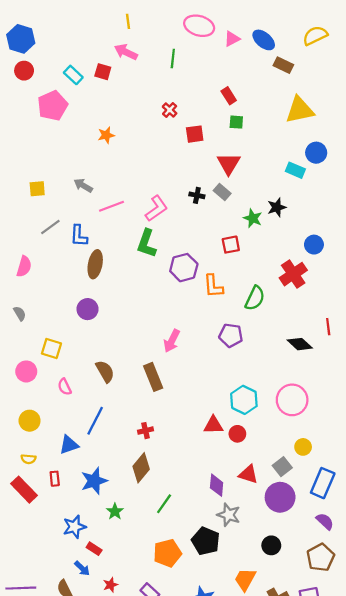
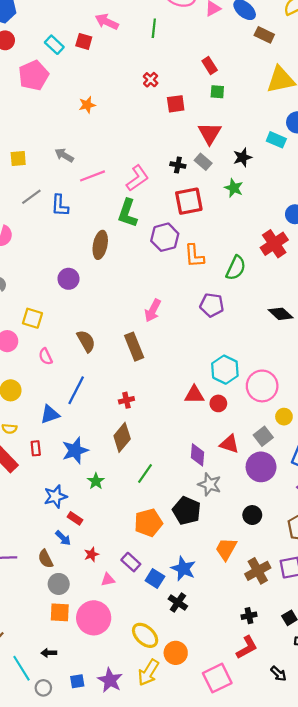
black star: (277, 207) -> (242, 157), moved
red square: (231, 245) -> (189, 201), moved, size x1.5
brown ellipse: (95, 264) -> (100, 245), moved
pink circle: (292, 400) -> (262, 386), moved

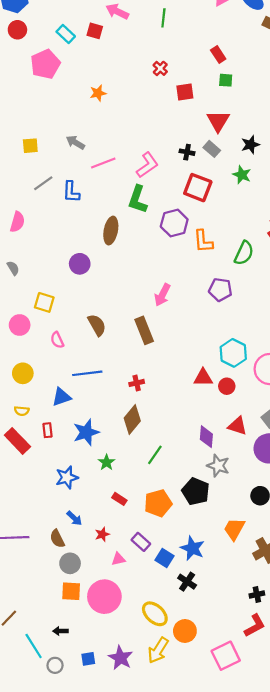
red square: (189, 201) -> (198, 188), turned 32
blue line: (76, 390) -> (87, 373), turned 56
red rectangle: (75, 518) -> (119, 499), moved

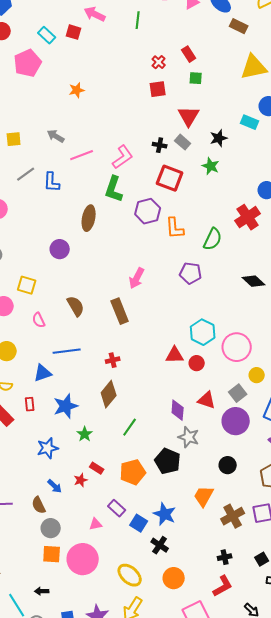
red cross: (160, 68) -> (159, 62), moved
red star: (102, 534) -> (81, 480), moved
orange circle: (185, 631) -> (174, 578), moved

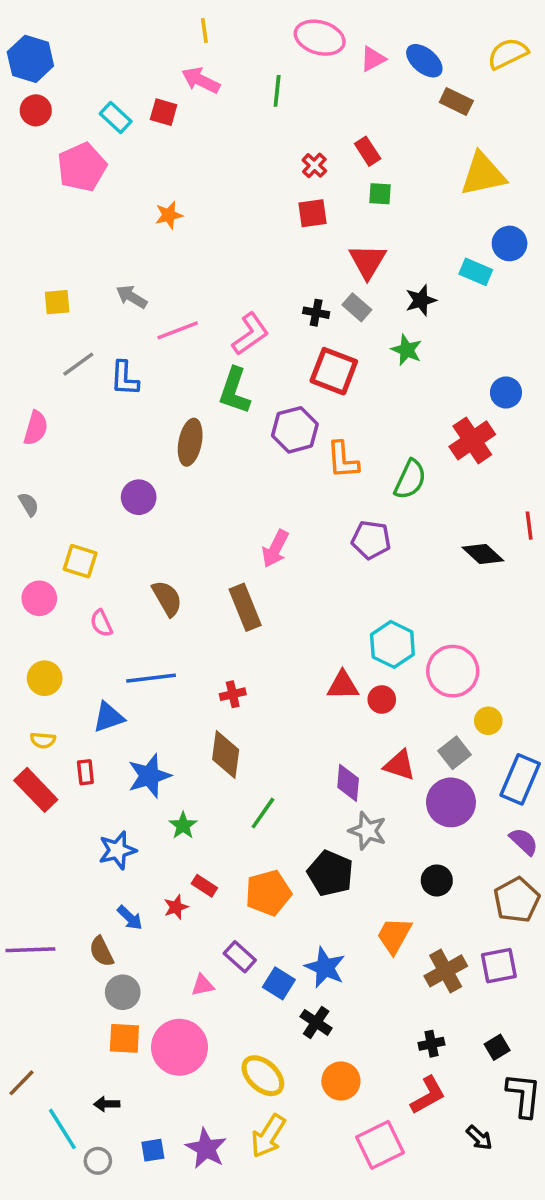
brown diamond: (109, 394) -> (226, 754), turned -32

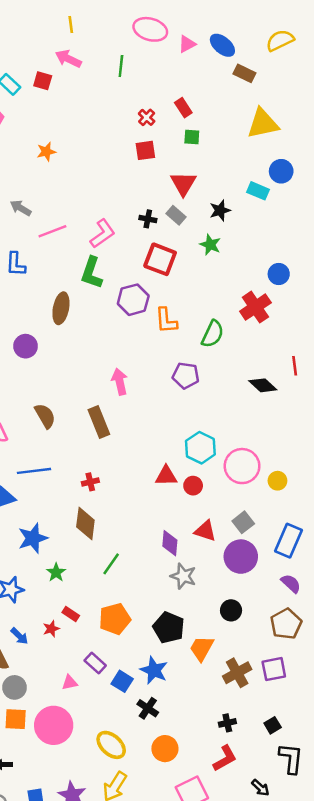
pink arrow: (275, 549) -> (120, 382), turned 140
yellow circle: (488, 721) -> (277, 481), moved
black pentagon: (330, 873) -> (169, 628), moved

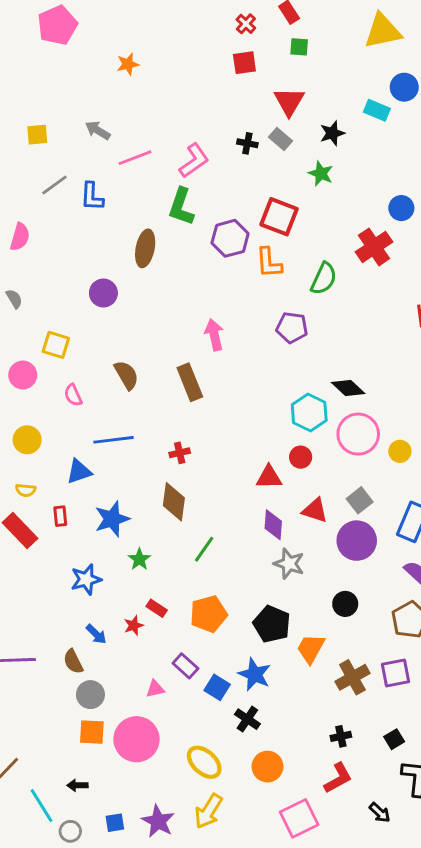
red square: (160, 259) -> (279, 217), moved
black diamond: (263, 385) -> (348, 388), moved
red triangle: (166, 476) -> (269, 477), moved

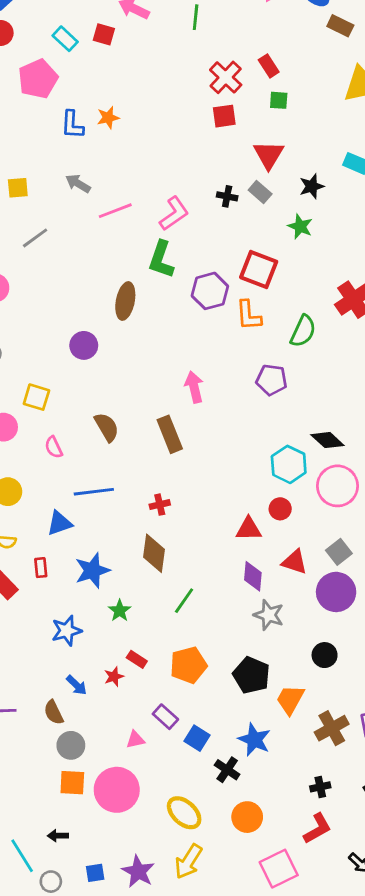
red cross: (246, 24) -> (226, 77), size x1.6
blue L-shape: (92, 197) -> (72, 125), moved
blue star: (255, 674) -> (254, 740), moved

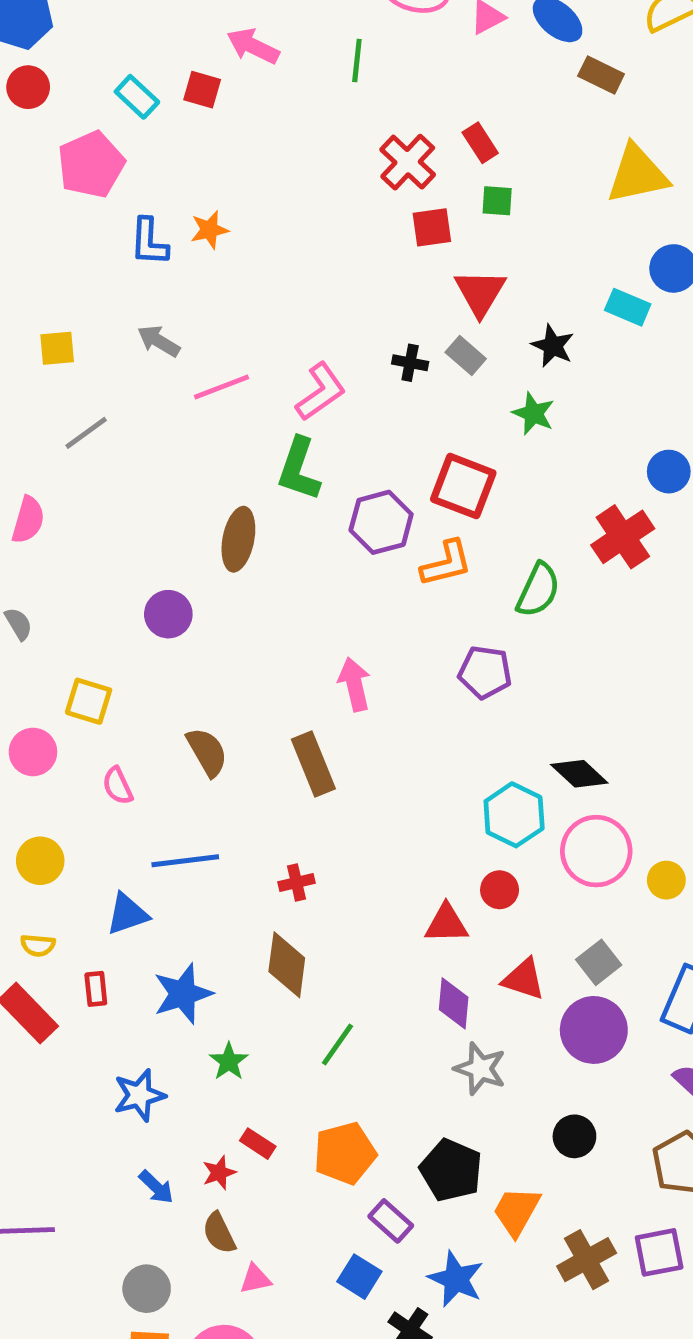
red square: (224, 116) -> (432, 227), moved
black star: (312, 186) -> (553, 346), turned -30
orange L-shape: (249, 315) -> (446, 563), turned -100
brown semicircle: (54, 712) -> (219, 1233), moved
purple rectangle: (165, 717) -> (391, 1221), moved

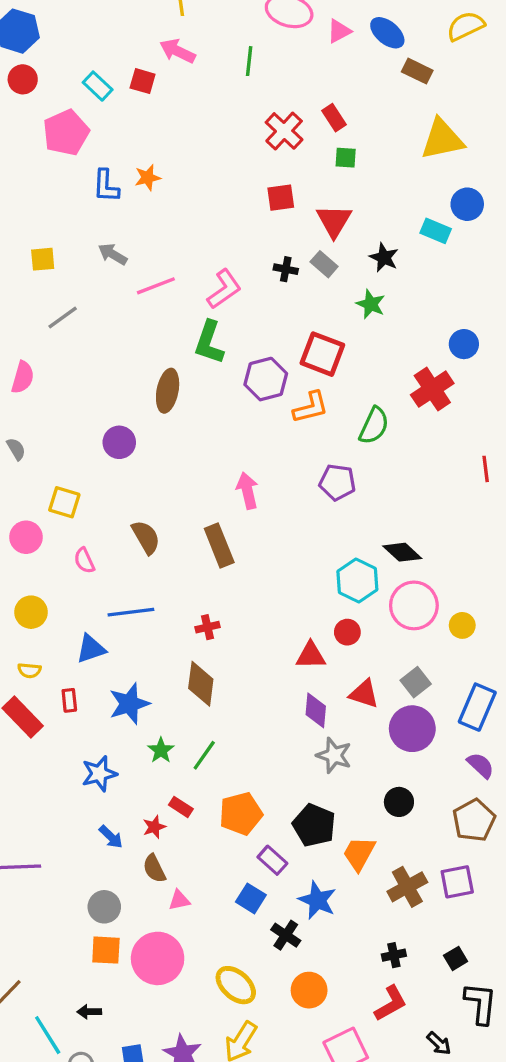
red square: (432, 227) -> (281, 198), moved
green line: (338, 1044) -> (204, 755), moved

